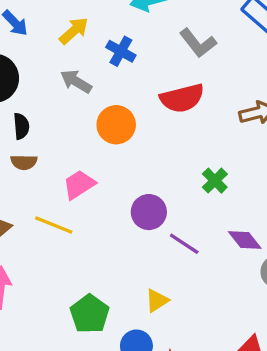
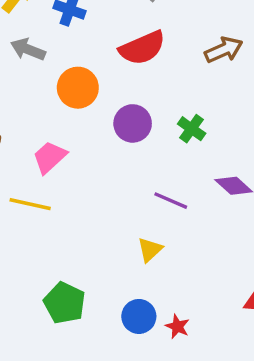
purple circle: (149, 212) -> (133, 123), moved
yellow triangle: (157, 301) -> (150, 250), moved
green pentagon: (90, 314) -> (65, 303), moved

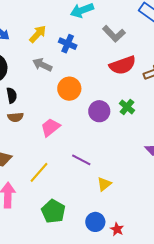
red semicircle: (142, 48) -> (123, 65), moved
green cross: (192, 129) -> (127, 107), moved
purple line: (171, 201) -> (81, 160), moved
yellow line: (30, 204) -> (39, 172), moved, turned -65

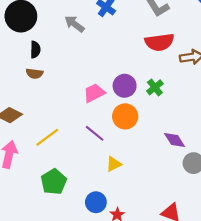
orange circle: (69, 89) -> (125, 116), moved
pink trapezoid: (50, 127) -> (94, 93), moved

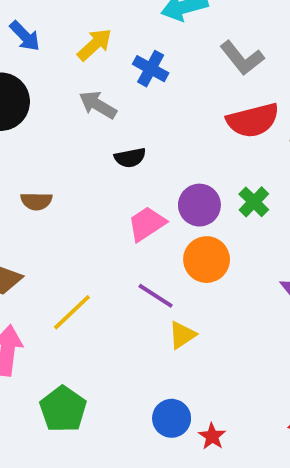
black semicircle: (35, 50) -> (130, 158), moved, turned 84
yellow triangle: (114, 164) -> (182, 335), moved
green pentagon: (54, 182) -> (63, 409), moved

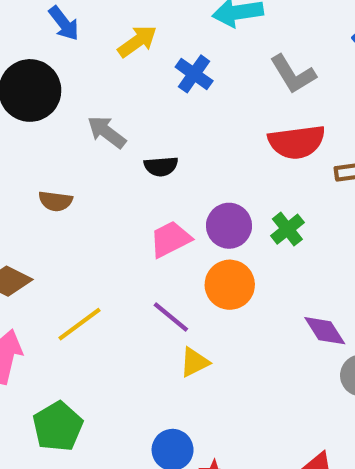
gray arrow: (98, 105) -> (107, 132), moved

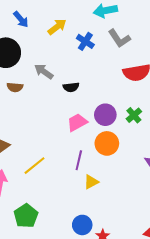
gray L-shape: (293, 74) -> (119, 38), moved
brown semicircle: (56, 201) -> (15, 87), moved
purple line: (171, 317) -> (79, 160), turned 66

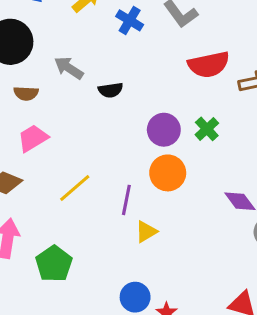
pink trapezoid: (77, 122) -> (33, 138), moved
yellow line: (34, 166) -> (75, 188), moved
green pentagon: (26, 216) -> (54, 264), moved

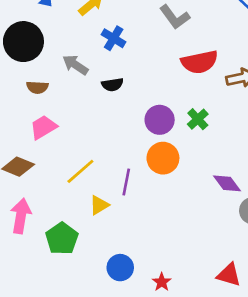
blue cross: (130, 20) -> (114, 38), moved
yellow triangle: (146, 232) -> (99, 205), moved
blue circle: (135, 297) -> (120, 268), moved

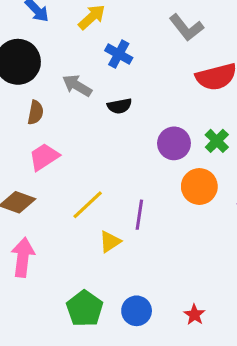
brown semicircle: (37, 87) -> (35, 112), turned -80
orange circle: (163, 158) -> (199, 186), moved
green pentagon: (62, 239) -> (85, 309), moved
red star: (162, 282) -> (194, 315), moved

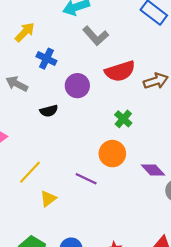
black semicircle: (120, 106) -> (49, 111), moved
purple circle: (174, 143) -> (77, 86), moved
purple line: (139, 215) -> (86, 179), moved, turned -70

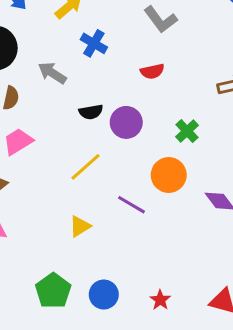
red semicircle: (120, 71) -> (152, 71), moved, size x0.6
purple circle: (77, 86) -> (126, 122), moved
yellow line: (30, 172) -> (85, 167), moved

